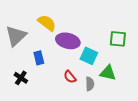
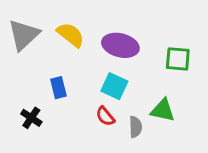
gray triangle: (16, 36) -> (24, 35), moved
purple ellipse: (68, 41) -> (120, 45), moved
cyan square: (89, 56) -> (114, 86), moved

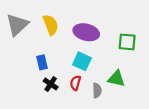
yellow semicircle: (71, 35) -> (51, 25), turned 30
red semicircle: (105, 116) -> (75, 83), turned 56
black cross: (31, 118) -> (51, 84), moved

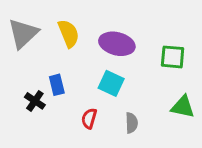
green triangle: (116, 79) -> (183, 107), moved
red semicircle: (75, 83) -> (89, 118), moved
black cross: (51, 84) -> (35, 101), moved

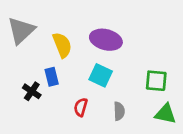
yellow semicircle: (69, 34) -> (62, 45), moved
green square: (173, 57) -> (156, 81), moved
green triangle: (183, 107) -> (165, 114), moved

